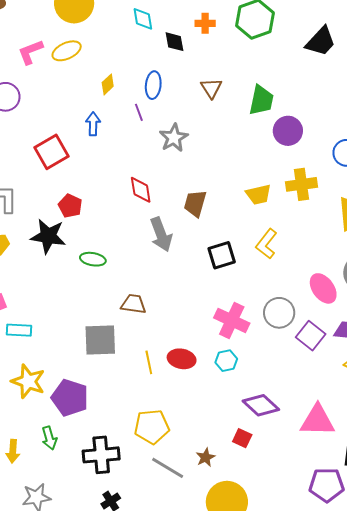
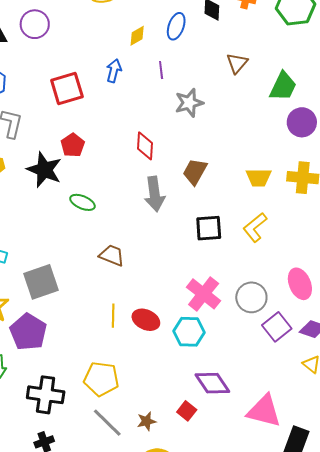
blue ellipse: (153, 85) -> (176, 26), moved
gray square: (100, 340) -> (41, 282), moved, turned -30
cyan hexagon: (226, 361) -> (189, 332), size x1.4

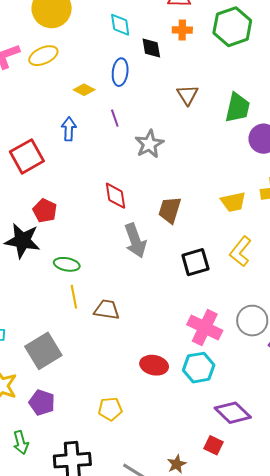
yellow diamond: (137, 36) -> (84, 90), turned 70
yellow line: (113, 316) -> (74, 297), moved
purple pentagon: (28, 332) -> (42, 403), size x0.7
yellow pentagon: (101, 379) -> (110, 409), moved, size x0.7

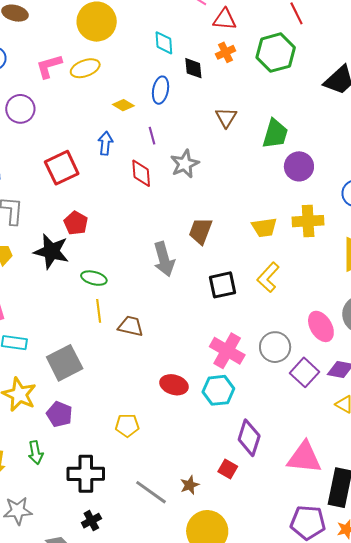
orange cross: (182, 30) -> (226, 52), turned -30
red diamond: (116, 196) -> (141, 173), moved
purple diamond: (233, 413) -> (249, 438), turned 60

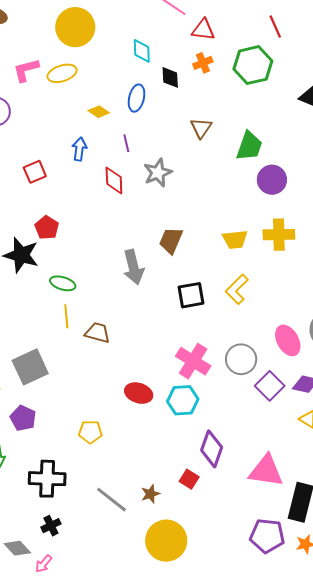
red square: (62, 168) -> (35, 172), size x0.7

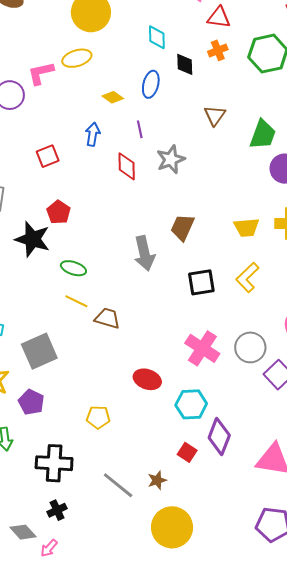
pink L-shape: (26, 70) -> (41, 73), moved
yellow line: (66, 316) -> (76, 301), turned -60
cyan hexagon: (183, 400) -> (191, 404), moved
red square: (189, 479) -> (187, 452), moved

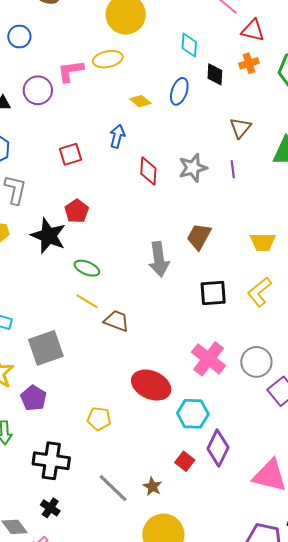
purple line: (140, 129) -> (233, 169), moved
red ellipse: (147, 379) -> (151, 385), size x1.4
brown star: (157, 480) -> (152, 487), turned -30
black cross: (57, 510) -> (50, 508), turned -36

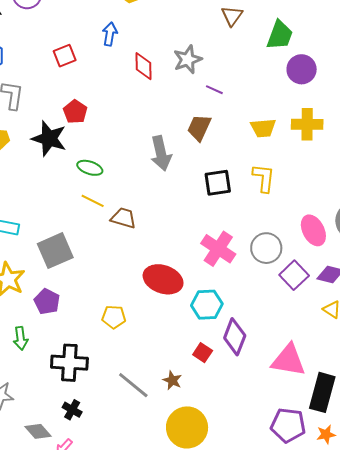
purple line: (233, 169) -> (214, 90), moved, turned -54
yellow L-shape: (259, 292) -> (264, 178), turned 140

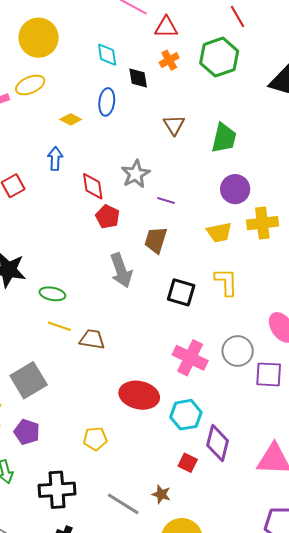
purple circle: (302, 69) -> (235, 189), moved
red pentagon: (75, 112) -> (108, 217), moved
black square: (218, 183) -> (181, 292), turned 32
purple square: (294, 275) -> (269, 374), turned -36

